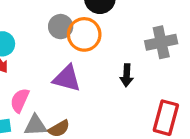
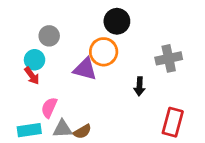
gray circle: (61, 27) -> (49, 36), moved
purple triangle: (67, 78) -> (85, 69), moved

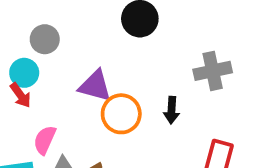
orange circle: (104, 52) -> (121, 114), moved

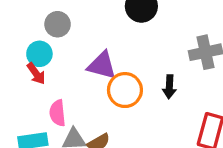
pink semicircle: (45, 140) -> (58, 113), turned -30

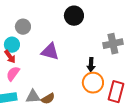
orange circle: (125, 90) -> (93, 83), moved
pink semicircle: (58, 113) -> (13, 74), moved, turned 42

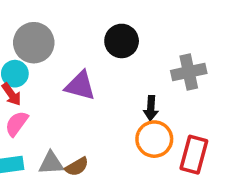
black circle: (74, 16) -> (122, 41), moved
gray circle: (23, 27) -> (34, 43), size x1.5

